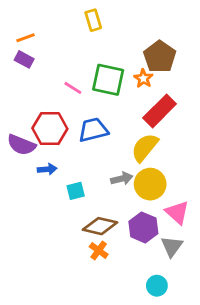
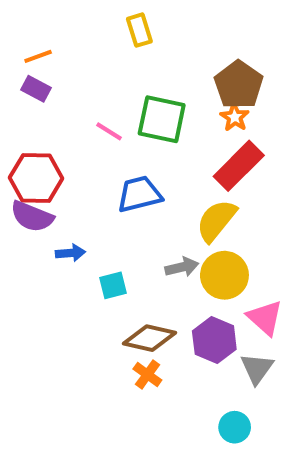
orange star: (143, 78) -> (235, 117), moved
red hexagon: (50, 129) -> (36, 178), moved

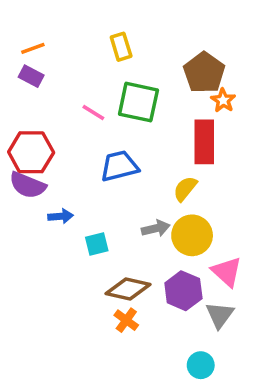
yellow rectangle: (139, 30) -> (121, 47), moved
orange star: (235, 117) -> (223, 100), moved
red rectangle: (239, 166) -> (204, 142), turned -45
yellow semicircle: (216, 221) -> (185, 189), size x0.7

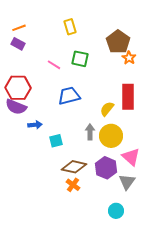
green square: (138, 102) -> (80, 59), size x0.7
red rectangle: (204, 142) -> (128, 97), moved
gray arrow: (156, 228) -> (90, 132), turned -77

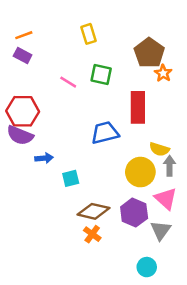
blue trapezoid: (69, 96) -> (105, 133), moved
red rectangle: (128, 97) -> (138, 107), moved
yellow semicircle: (107, 109) -> (159, 149), moved, turned -112
gray arrow: (90, 132) -> (170, 166), moved

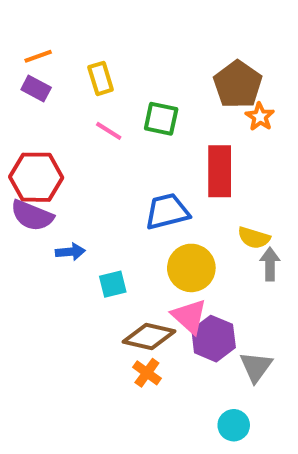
yellow rectangle: (88, 34) -> (101, 78), moved
yellow circle: (140, 172) -> (191, 268), moved
pink triangle: (166, 199) -> (189, 316), moved

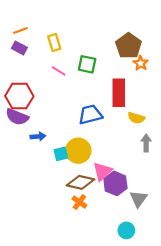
yellow semicircle: (254, 238) -> (136, 118), moved
yellow circle: (191, 268) -> (78, 151), moved
pink triangle: (189, 316) -> (102, 171), turned 35

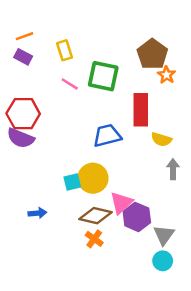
green square: (87, 64) -> (103, 76), size x1.4
blue arrow: (38, 136) -> (37, 213), moved
cyan circle: (126, 230) -> (163, 261), moved

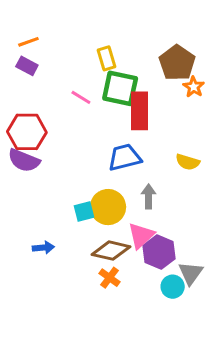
yellow rectangle: (65, 50) -> (106, 58), moved
red rectangle: (141, 110) -> (140, 111), moved
gray arrow: (173, 169) -> (149, 197), moved
cyan circle: (163, 261) -> (173, 287), moved

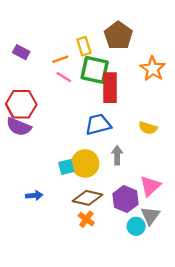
orange line: (28, 42) -> (60, 59), moved
brown pentagon: (177, 63) -> (118, 36), moved
orange star: (194, 87) -> (153, 69), size x1.5
pink triangle: (141, 236) -> (150, 186), moved

